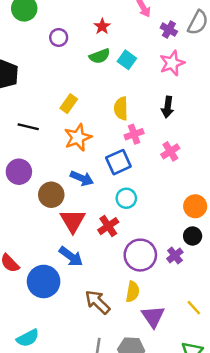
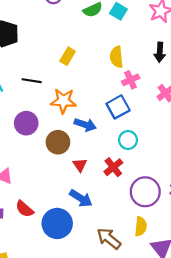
orange star: (78, 137) -> (63, 101), moved, turned 30
red triangle: (73, 221) -> (80, 165), size x0.6

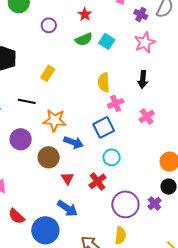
yellow rectangle: (68, 56) -> (48, 73), moved

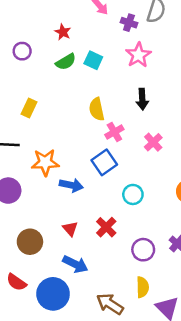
brown circle: (49, 157) -> (30, 242), moved
cyan circle: (112, 157) -> (133, 194), moved
purple circle: (125, 204) -> (143, 250), size x0.7

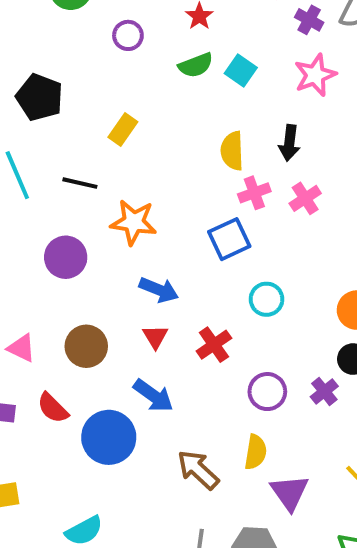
black arrow: (142, 99) -> (289, 143), moved
pink cross: (153, 142) -> (305, 198), moved
blue arrow: (71, 185) -> (159, 290), moved

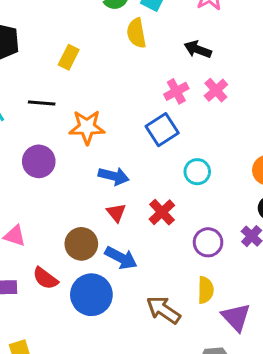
black arrow: (289, 143) -> (198, 49), turned 112
yellow semicircle: (232, 151) -> (136, 33), moved
brown circle: (86, 346) -> (81, 244), moved

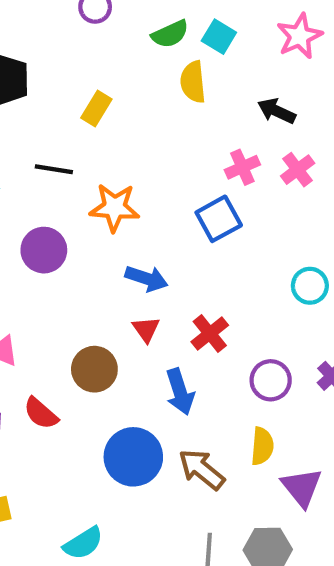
cyan circle: (197, 172) -> (310, 286), moved
blue arrow: (121, 258) -> (180, 392), moved, turned 40
blue circle: (91, 295) -> (133, 457), moved

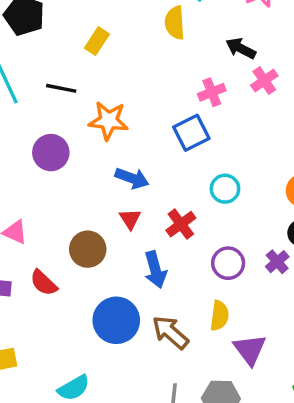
pink cross: (298, 170) -> (264, 81), moved
cyan circle: (310, 286) -> (225, 189), moved

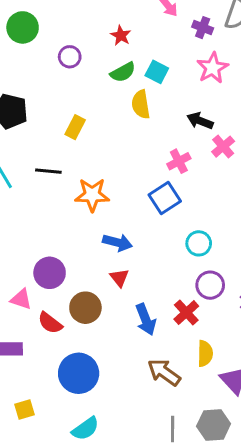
purple circle: (51, 153) -> (50, 273), moved
red cross: (181, 224) -> (186, 313), moved
purple circle: (228, 263) -> (210, 285), moved
red semicircle: (44, 283) -> (50, 323), moved
blue circle: (116, 320) -> (79, 373), moved

